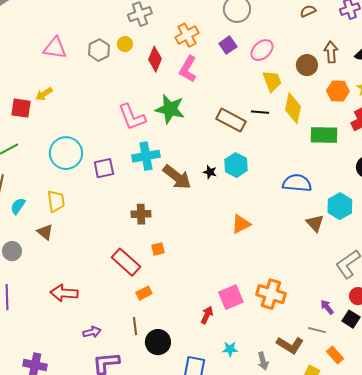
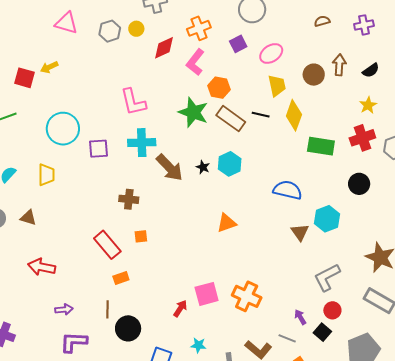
red diamond: (155, 59) -> (164, 48), turned 35
orange hexagon: (338, 91) -> (219, 88), moved
green star: (170, 109) -> (193, 112), moved
brown triangle: (45, 232) -> (28, 218), moved, turned -30

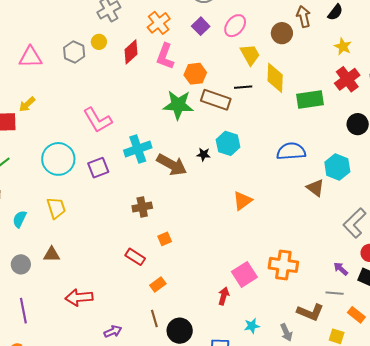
pink L-shape: (133, 102) -> (98, 120), moved
red rectangle: (107, 245) -> (135, 257), size x0.7

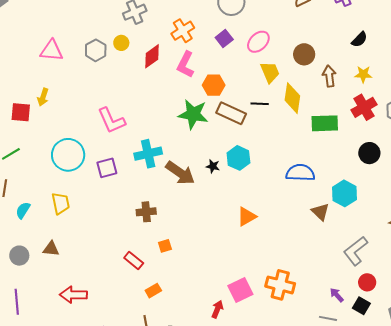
brown arrow: (303, 16) -> (329, 76), moved
yellow star: (343, 47) -> (363, 74), turned -30
yellow arrow: (27, 104) -> (43, 97), turned -36

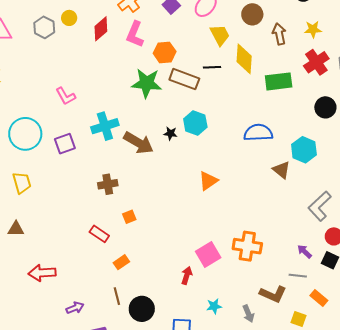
pink L-shape: (111, 121) -> (66, 96), size x0.7

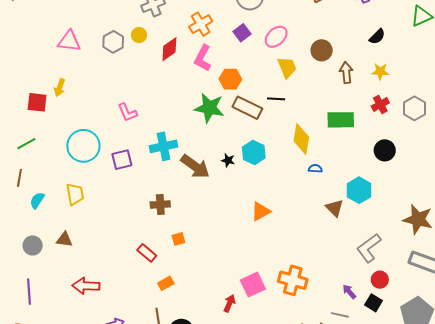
yellow diamond: (244, 59) -> (301, 139), moved
red cross: (316, 62) -> (380, 105), size x0.7
blue semicircle: (258, 133) -> (315, 169), size x0.5

